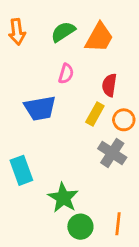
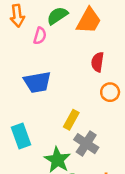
pink semicircle: (66, 74) -> (40, 36), moved
yellow rectangle: (95, 114) -> (71, 120), moved
gray cross: (112, 153) -> (86, 144), moved

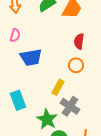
pink semicircle: (40, 36) -> (15, 35), moved
orange circle: (110, 92) -> (76, 65), moved

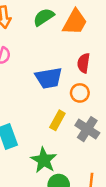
blue trapezoid: (31, 57) -> (49, 78), moved
gray cross: (70, 106) -> (87, 129), moved

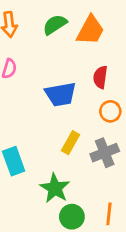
orange circle: (80, 93) -> (110, 111), moved
gray cross: (87, 129) -> (105, 153), turned 35

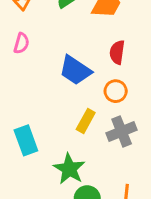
blue trapezoid: (61, 94) -> (75, 70), turned 44
orange circle: (110, 111) -> (116, 91), moved

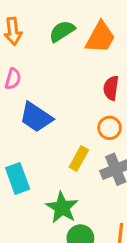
blue trapezoid: (75, 70) -> (36, 117), moved

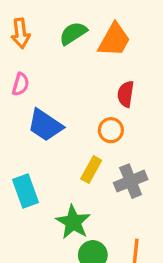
orange circle: (110, 128) -> (111, 130), moved

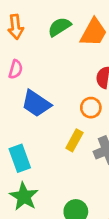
green star: (73, 222) -> (24, 196), moved

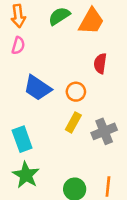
pink semicircle: (16, 69) -> (18, 46), moved
orange circle: (91, 108) -> (76, 92), moved

